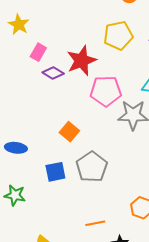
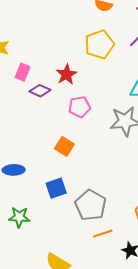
red star: (82, 61) -> (66, 74), size x0.7
pink pentagon: (106, 91) -> (80, 107), moved, size x0.7
gray pentagon: (92, 167) -> (91, 205), moved

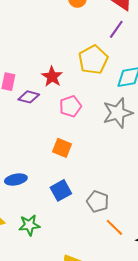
yellow pentagon: (99, 44) -> (93, 60), moved
gray pentagon: (91, 205) -> (98, 201), size x0.7
orange line: (103, 234) -> (114, 227), turned 72

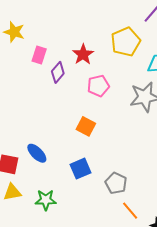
purple diamond: (29, 97) -> (58, 72), turned -70
blue ellipse: (16, 180) -> (37, 153), turned 50

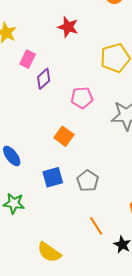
red star: (83, 54) -> (68, 27), moved, turned -30
gray pentagon: (116, 183) -> (88, 181), moved

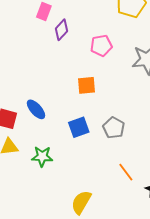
orange square: (64, 136) -> (86, 85), turned -36
yellow semicircle: (49, 252) -> (81, 202), turned 90

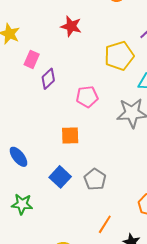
blue square: (79, 127) -> (60, 177), turned -30
orange line: (126, 172) -> (105, 224), turned 66

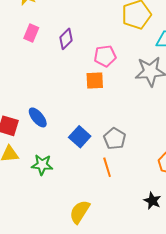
pink rectangle: (32, 59) -> (31, 33), moved
orange square: (70, 136) -> (95, 80), moved
orange line: (105, 224) -> (107, 167), moved, turned -48

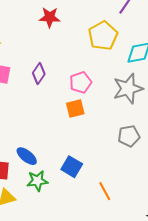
gray pentagon: (115, 139) -> (129, 136), moved, turned -30
green star: (42, 165) -> (37, 181), moved

